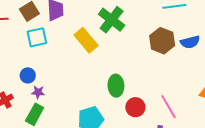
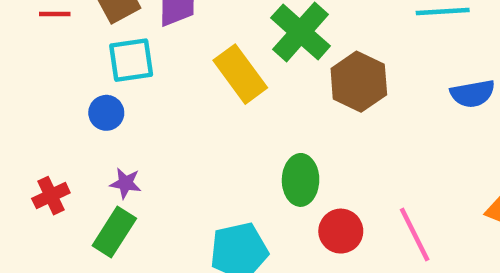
brown hexagon: (162, 41) -> (359, 82), moved
blue circle: (28, 75) -> (106, 113), moved

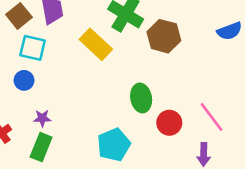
cyan square: (131, 60) -> (33, 48), turned 32

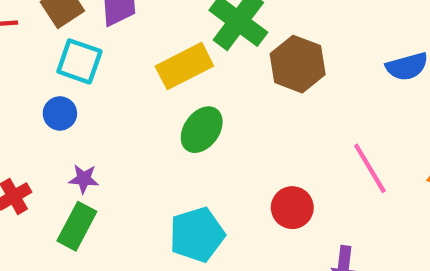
yellow rectangle: (96, 44) -> (184, 66), turned -76
green ellipse: (141, 98) -> (202, 130), moved, turned 40
pink line: (211, 117) -> (370, 168), moved

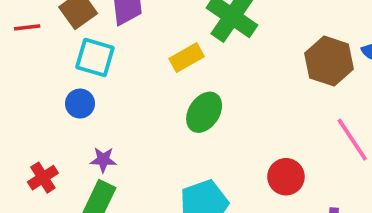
brown hexagon: (298, 64) -> (329, 61), moved
yellow rectangle: (184, 66) -> (187, 58), size x0.7

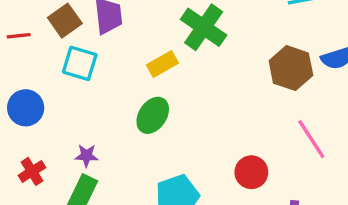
blue circle: (80, 104) -> (26, 108), moved, size x1.4
green ellipse: (204, 112) -> (153, 115), moved

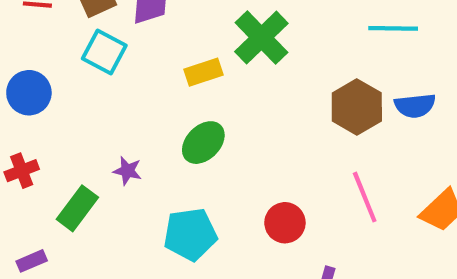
green ellipse: (153, 115) -> (203, 143), moved
purple star: (86, 156) -> (127, 171), moved

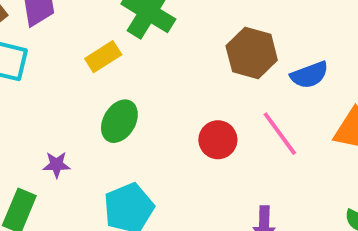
blue semicircle: (415, 106) -> (309, 75), moved
red circle: (285, 223) -> (218, 140), moved

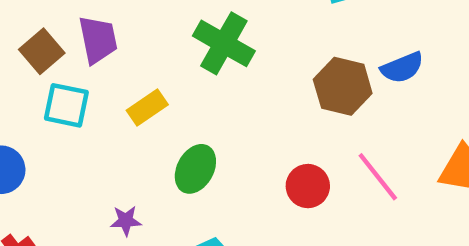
yellow rectangle: (103, 57) -> (147, 108), moved
blue semicircle: (309, 75) -> (402, 68), moved

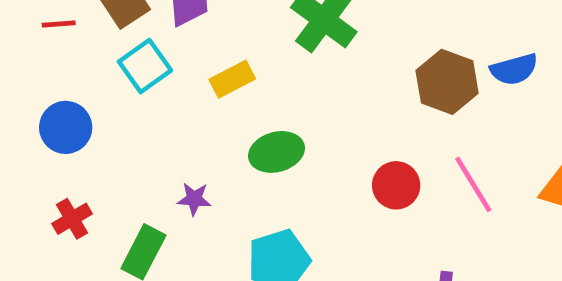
cyan square: (66, 105) -> (145, 66), turned 36
green ellipse: (195, 169) -> (277, 152), turned 39

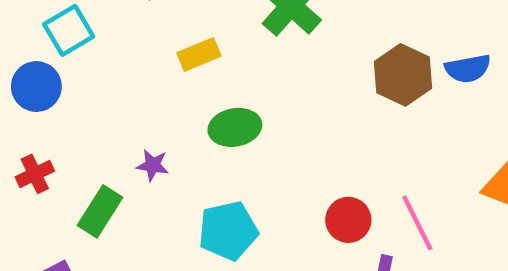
cyan square: (145, 66) -> (69, 30), moved
pink line: (473, 184) -> (417, 223), moved
red circle: (396, 185) -> (348, 220), moved

